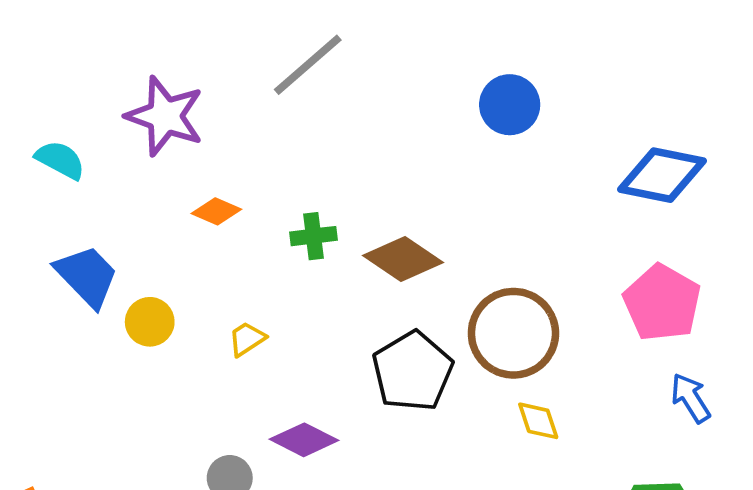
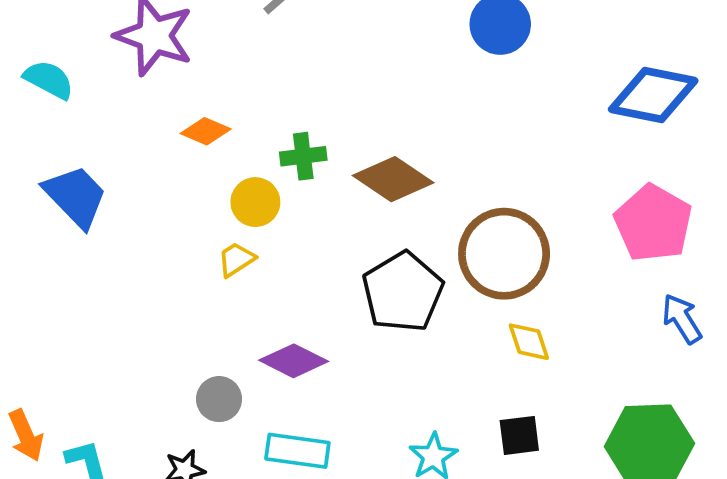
yellow circle: (150, 322) -> (255, 202), moved

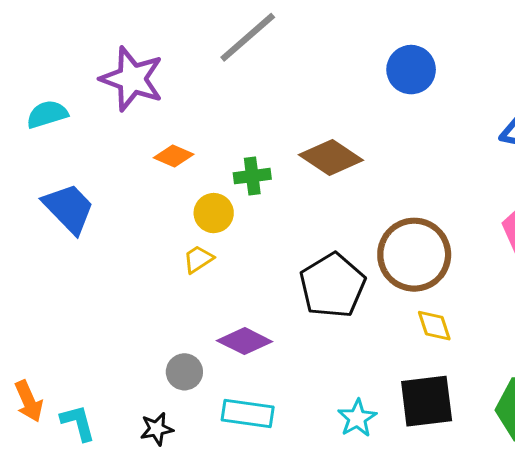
cyan semicircle: (49, 80) -> (47, 114), turned -45
brown diamond: (393, 179) -> (331, 158), moved
black square: (519, 435) -> (427, 401), size x1.6

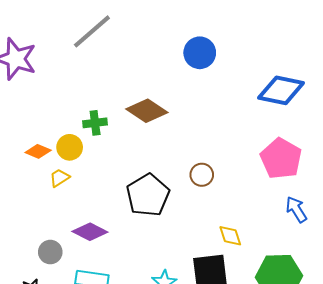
orange diamond: (174, 156) -> (38, 151), moved
brown circle: (414, 255) -> (202, 175), size x0.5
yellow diamond: (434, 326) -> (230, 236), moved

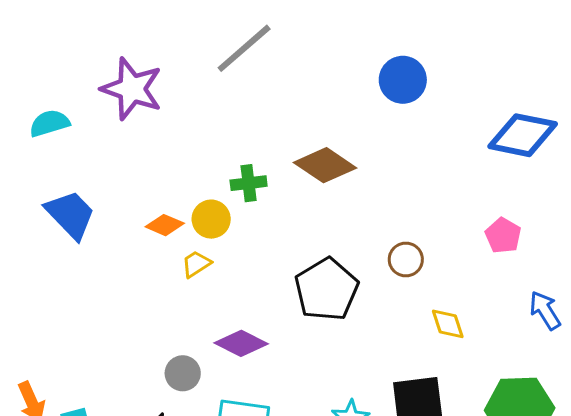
pink pentagon: (281, 159) -> (503, 236), moved, size x0.6
yellow diamond: (230, 236) -> (448, 324), moved

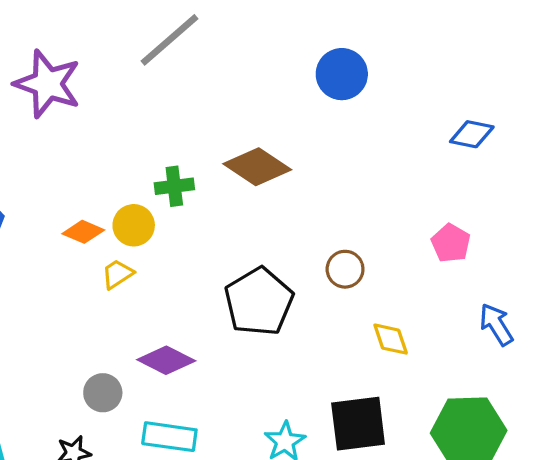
blue diamond: (523, 135) -> (472, 134), size x0.6

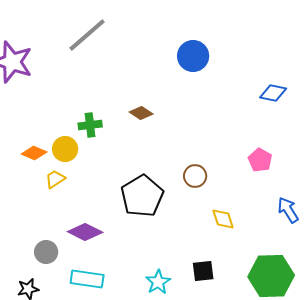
brown diamond: (257, 167) -> (141, 113), size x0.6
black square: (358, 424) -> (203, 271), size x0.6

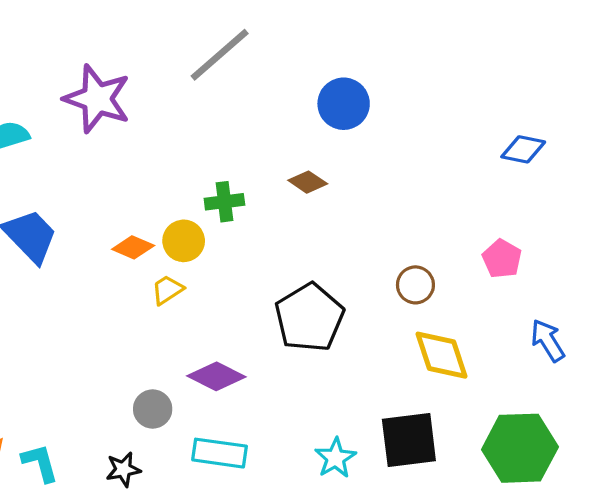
blue circle: (193, 56) -> (344, 104), moved
brown circle: (195, 176) -> (415, 285), moved
yellow diamond: (223, 219) -> (442, 355), size x1.5
black square: (203, 271) -> (409, 440), size x1.6

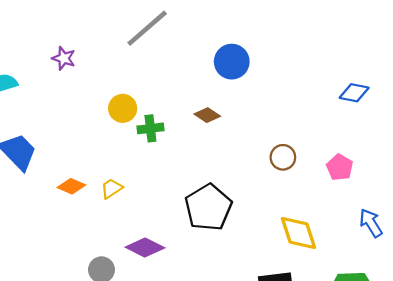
purple star: (97, 99) -> (64, 58), size x0.5
yellow circle: (184, 241) -> (123, 108), moved
orange diamond: (133, 247) -> (71, 186), moved
brown circle: (415, 285) -> (283, 157), moved

